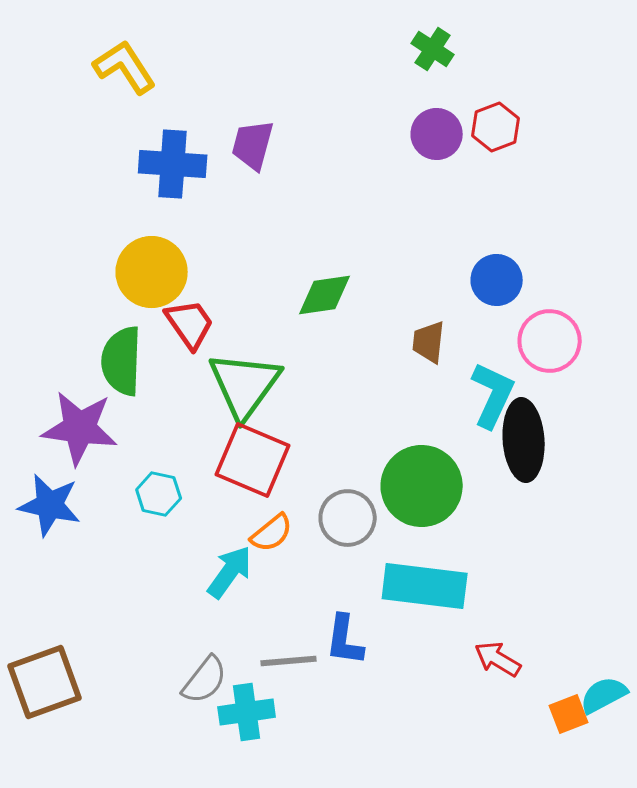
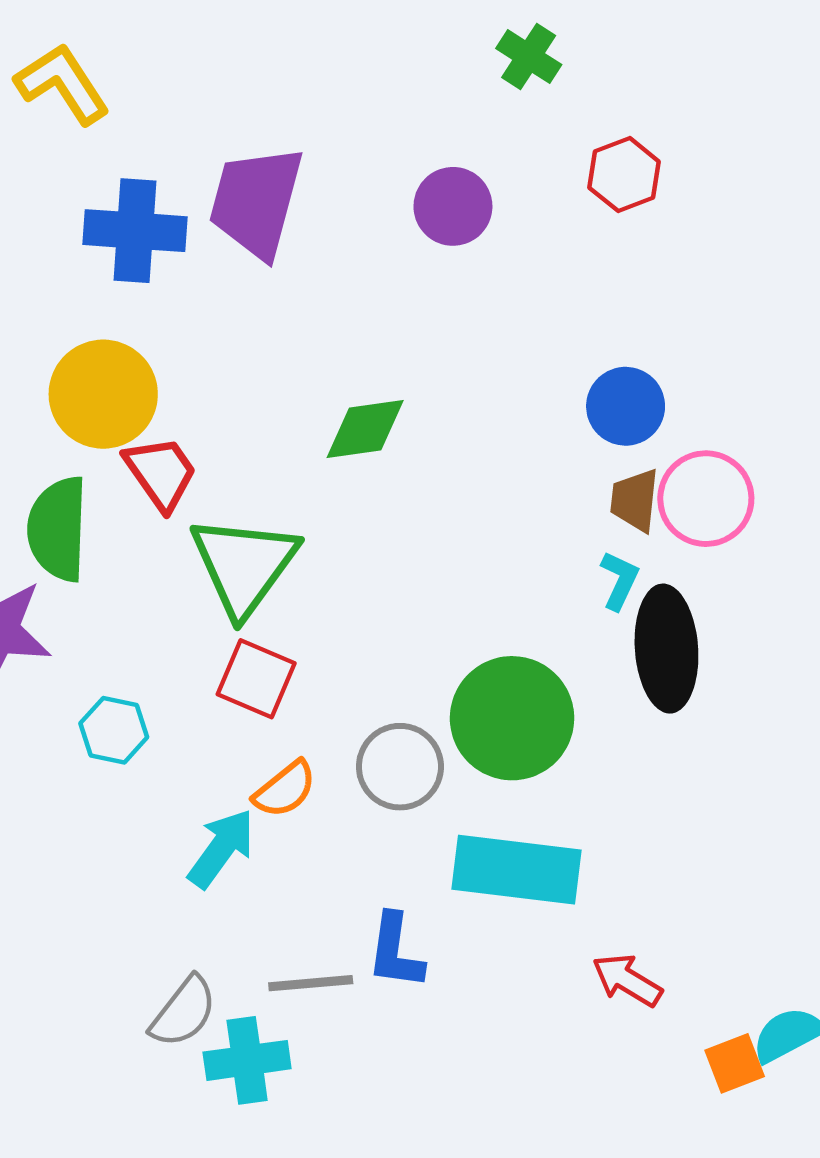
purple circle: (437, 134) -> (453, 206), moved
purple trapezoid: (253, 145) -> (256, 202), size x1.5
brown trapezoid: (429, 342) -> (635, 500), moved
cyan L-shape: (493, 395) -> (620, 580), size x0.6
red square: (253, 460) -> (256, 679), size x0.7

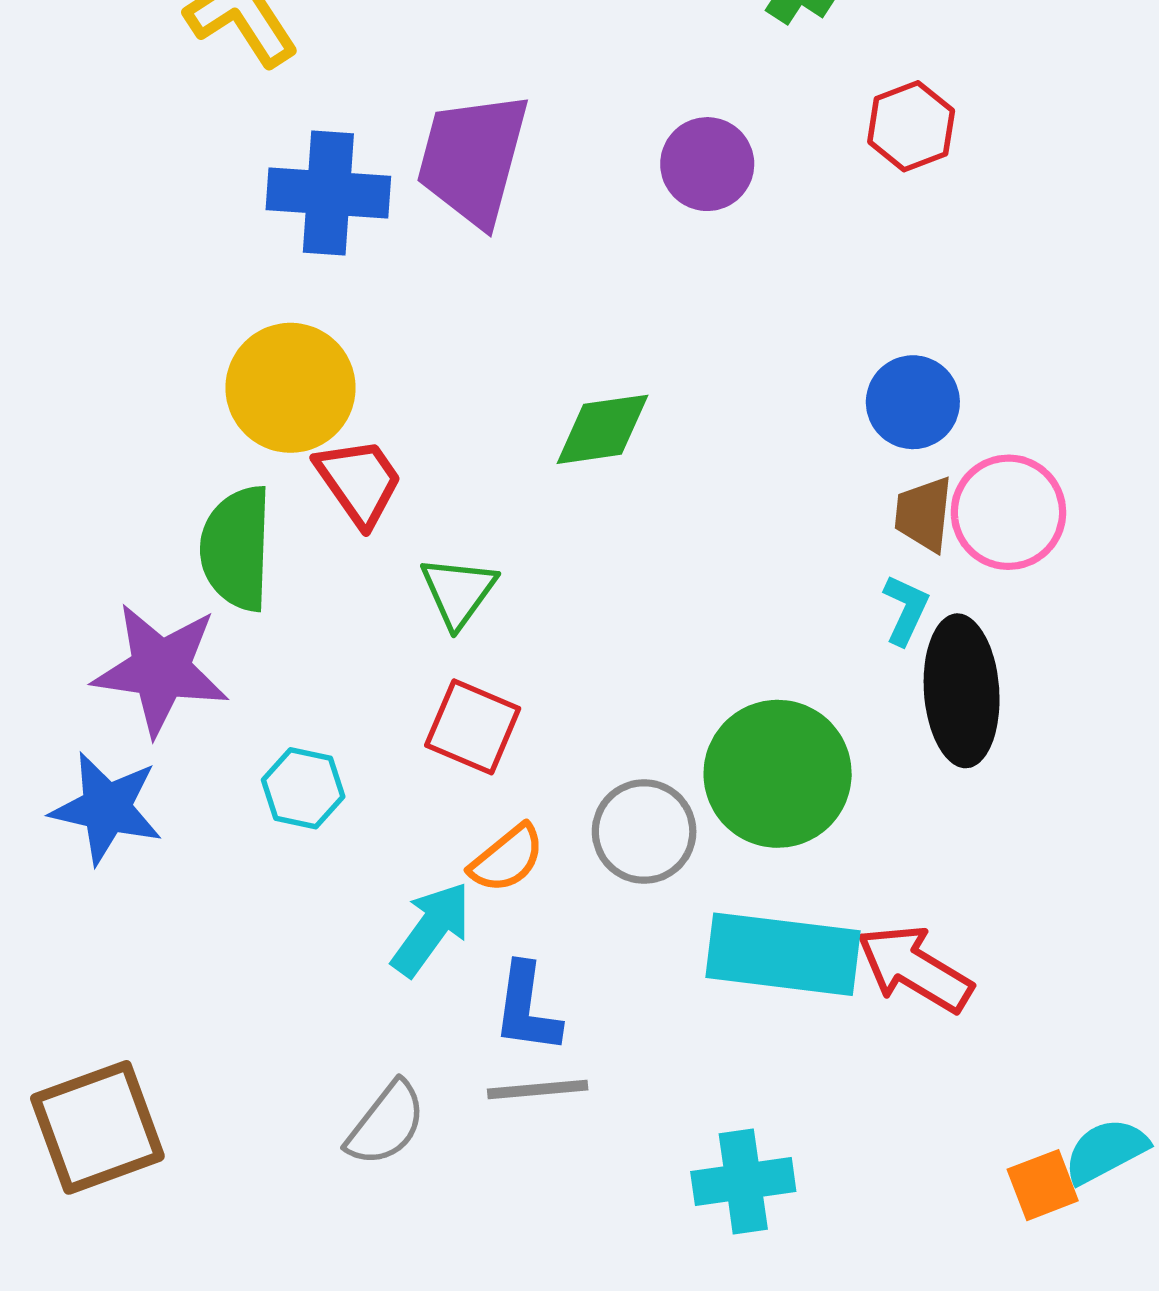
green triangle: (244, 565) -> (458, 592), size x0.6
blue L-shape: (395, 951) -> (527, 1008), moved
red arrow: (627, 980) -> (915, 969), moved, size x1.4
cyan cross: (247, 1060) -> (743, 1181), moved

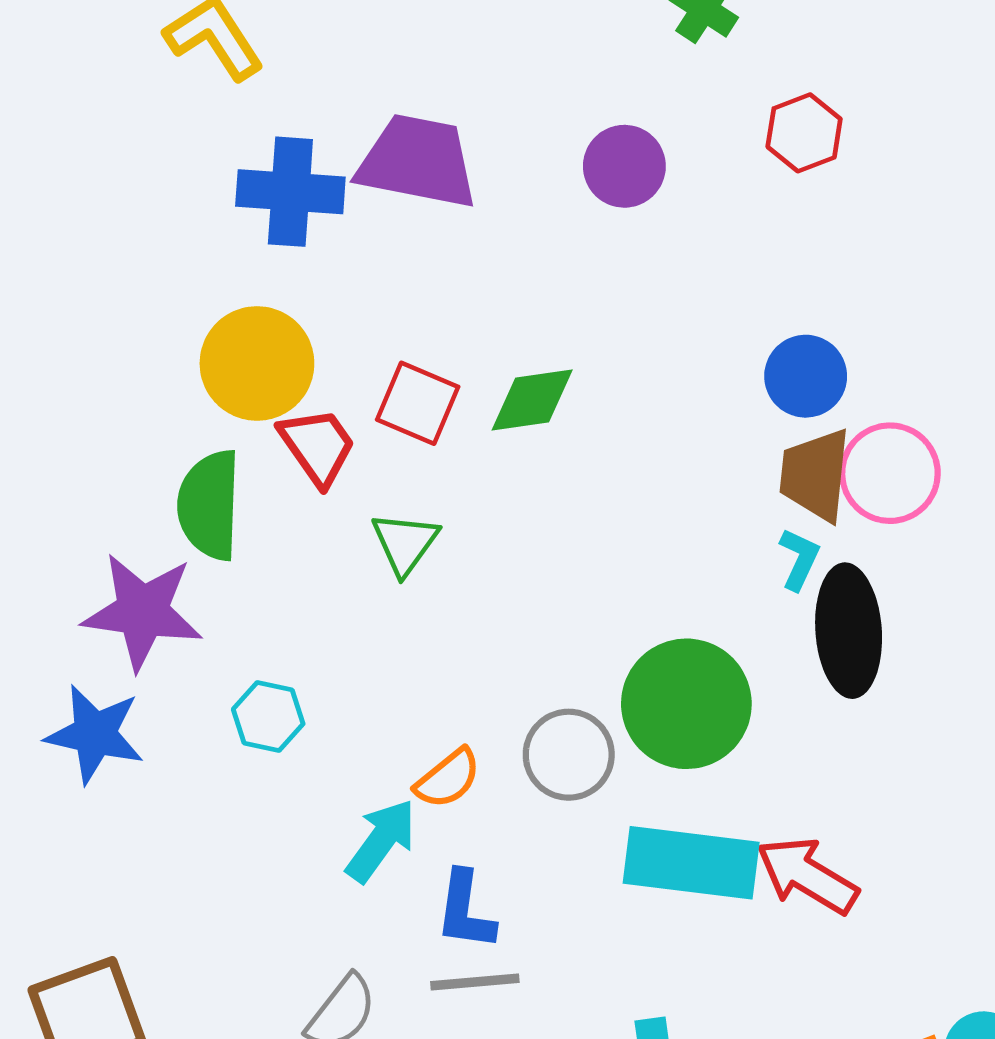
purple trapezoid: (473, 159) -> (418, 161), turned 86
brown trapezoid: (924, 514) -> (815, 475), size x1.4
red square: (473, 727) -> (418, 403), moved

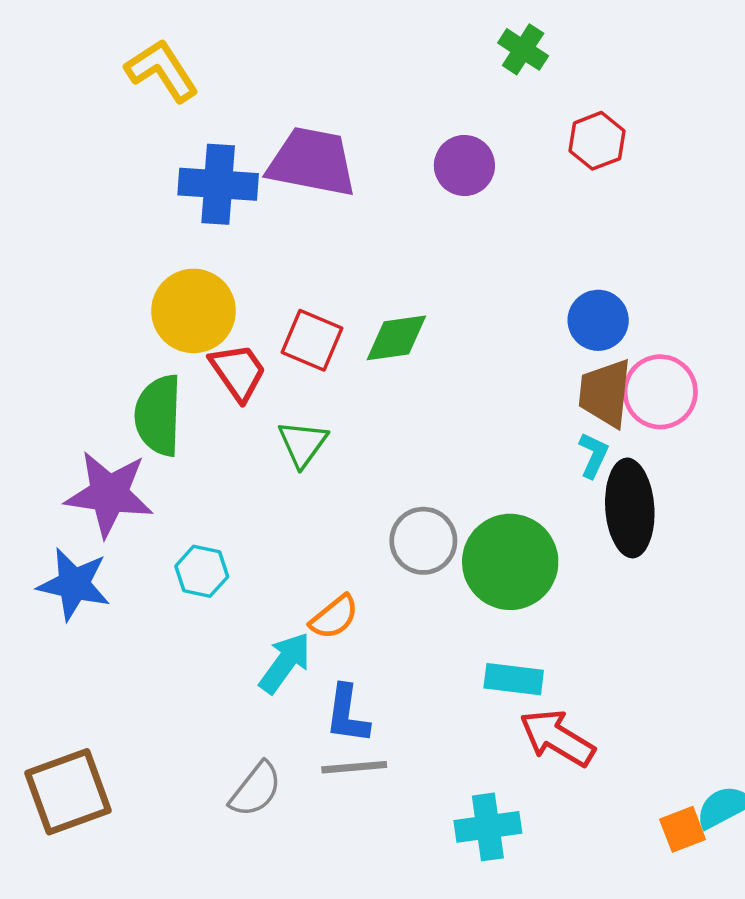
gray circle: (569, 755) -> (423, 541), moved
cyan rectangle: (691, 863) -> (514, 679), size x0.6
red arrow: (807, 876) -> (557, 738), moved

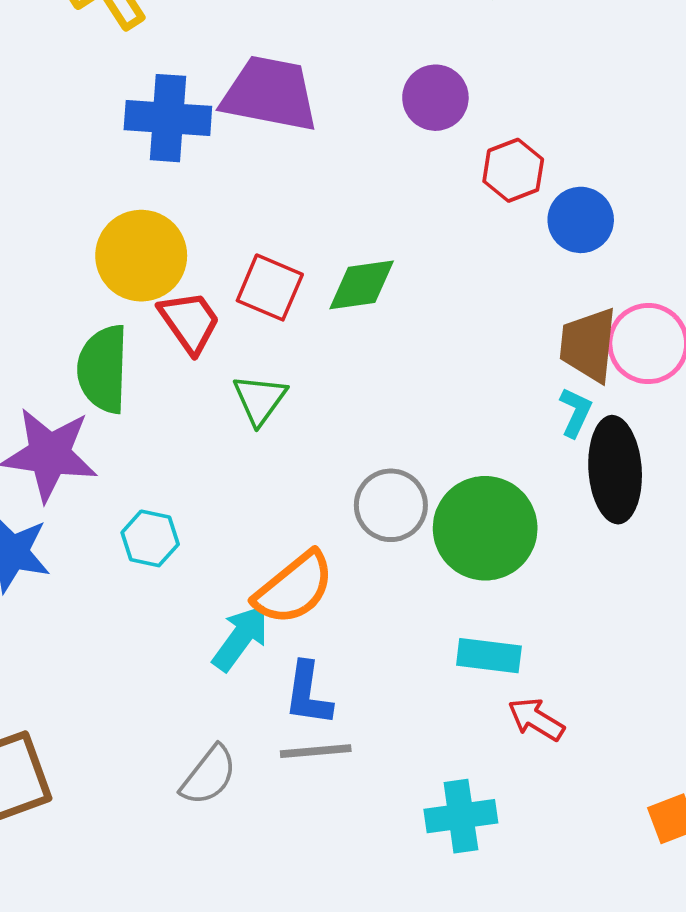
red hexagon: (597, 141) -> (513, 170), moved
blue circle: (598, 320) -> (581, 220), moved
orange semicircle: (334, 617) -> (294, 588), size x1.5
red arrow: (557, 738) -> (536, 719), size x0.7

